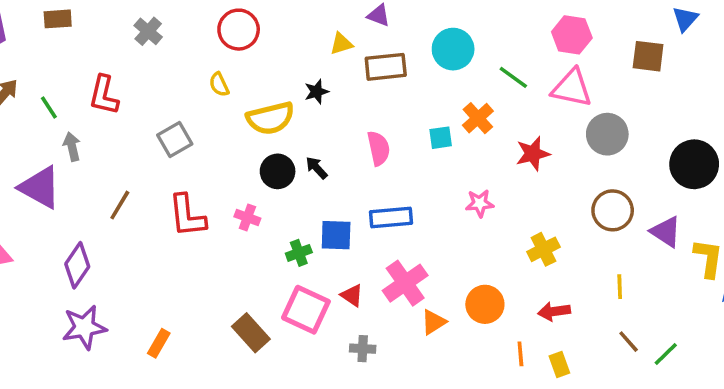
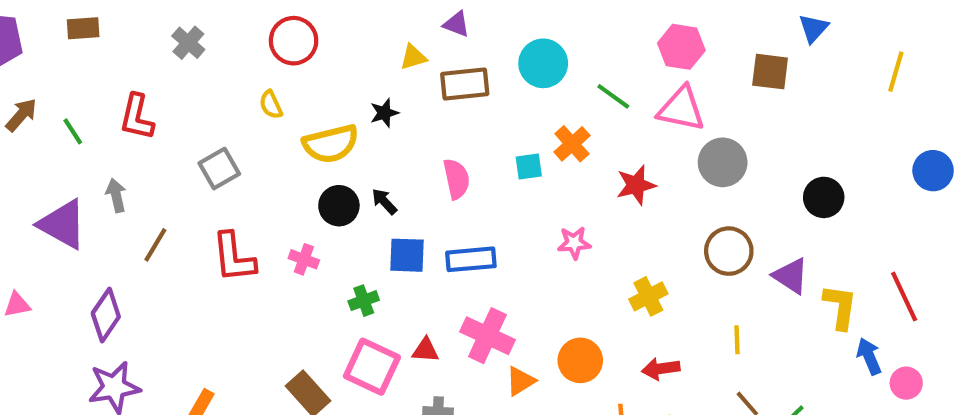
gray arrow: (72, 147) -> (116, 195), moved
black circle: (694, 164) -> (824, 197), size x0.7
blue square: (336, 235) -> (407, 255), moved
pink cross: (405, 283) -> (487, 336), turned -30
red triangle: (352, 295) -> (426, 350), turned -30

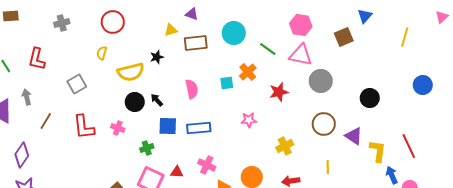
gray cross: (188, 43) -> (62, 23), turned 35
brown square: (770, 72) -> (344, 37), turned -30
yellow semicircle: (271, 105) -> (102, 53), turned 40
pink cross: (487, 336) -> (207, 165), size x0.7

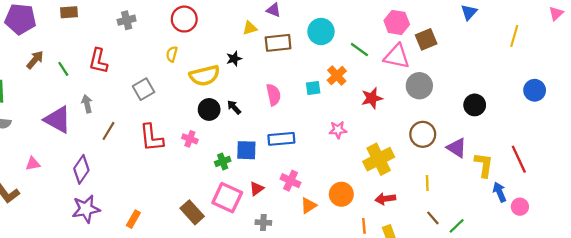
brown square: (344, 37) -> (426, 39), moved
blue square: (168, 126) -> (246, 150), moved
yellow cross: (285, 146) -> (379, 159), size x1.5
red triangle: (177, 172) -> (257, 189), turned -40

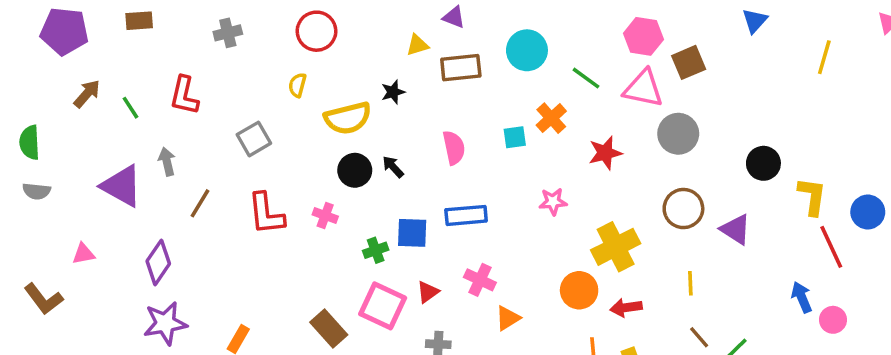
blue circle: (535, 90) -> (868, 212), moved
yellow L-shape: (484, 165) -> (812, 196), moved
orange circle: (341, 194) -> (579, 290), moved

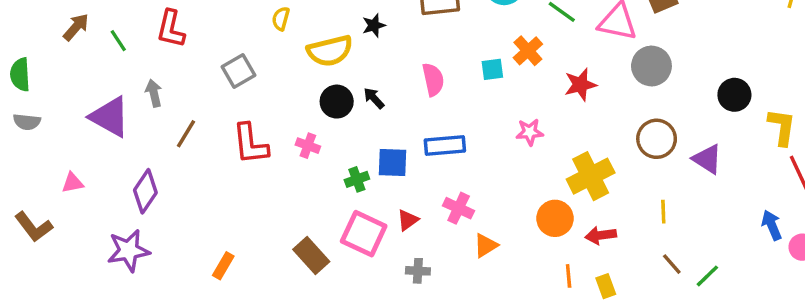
purple star: (165, 323) -> (128, 251), moved

